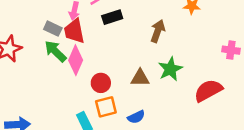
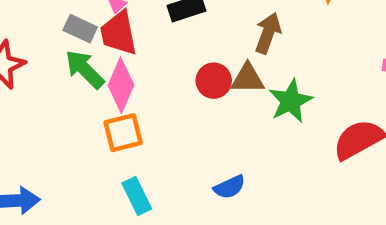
brown triangle: (140, 78) -> (248, 78), moved
red circle: (101, 83) -> (214, 81), moved
orange square: (106, 107) -> (123, 133), moved

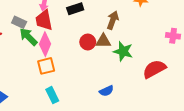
gray rectangle: (80, 29) -> (19, 22), moved
green star: (291, 101) -> (123, 51), turned -30
blue semicircle: (230, 187) -> (106, 91), moved

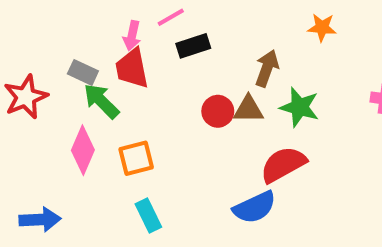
pink diamond: (45, 44) -> (83, 150), moved
green star: (123, 51) -> (300, 107), moved
red semicircle: (154, 69) -> (283, 164), moved
blue semicircle: (106, 91) -> (255, 207), size x1.5

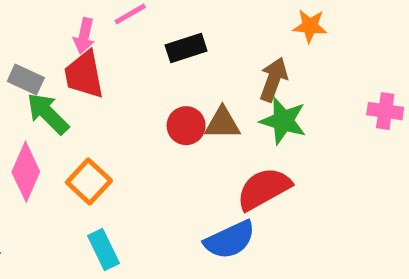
black rectangle: (193, 46) -> (186, 48), moved
brown arrow: (267, 68) -> (273, 80), moved
orange square: (136, 158) -> (89, 182), turned -33

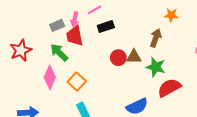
black rectangle: (186, 48) -> (106, 27), moved
gray rectangle: (26, 80) -> (57, 25), moved, turned -48
green star: (283, 121) -> (156, 67), moved
red semicircle: (264, 189) -> (169, 88), moved

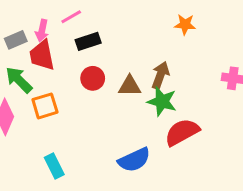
brown arrow: (156, 38) -> (160, 75), moved
red circle: (118, 58) -> (93, 78), moved
orange square: (77, 82) -> (45, 106), moved, turned 30

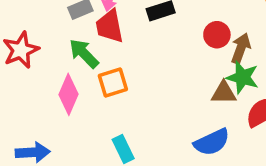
red circle: (93, 78) -> (217, 35), moved
brown triangle: (130, 86) -> (224, 93), moved

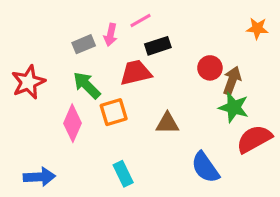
red trapezoid: (109, 26) -> (136, 73), moved, turned 88
brown triangle: (224, 93) -> (167, 123), moved
blue semicircle: (212, 142) -> (205, 167), turned 80

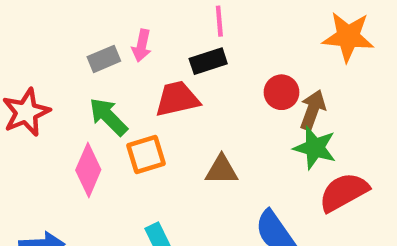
pink line: (140, 21) -> (219, 21), moved, turned -65
orange star: (257, 28) -> (348, 37), size x1.6

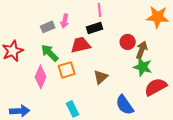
brown triangle: (222, 170) -> (101, 77), turned -42

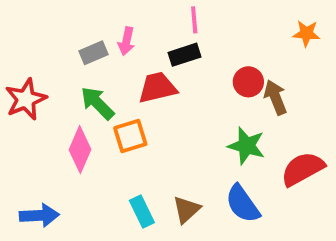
orange star: (158, 17) -> (306, 33), size x0.6
brown arrow: (142, 50) -> (275, 97), turned -42
green star: (143, 67) -> (246, 146), moved
brown triangle: (101, 77) -> (186, 210), moved

